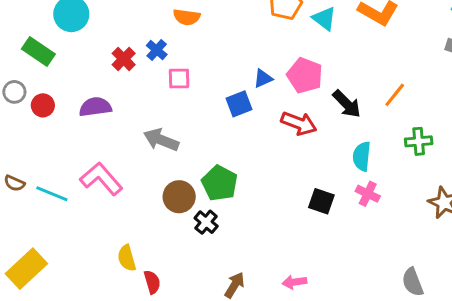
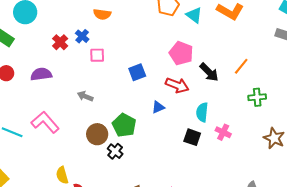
blue triangle: (263, 78) -> (158, 107), moved
gray arrow: (161, 140) -> (85, 96), size x0.7
cyan semicircle: (362, 156) -> (202, 112), moved

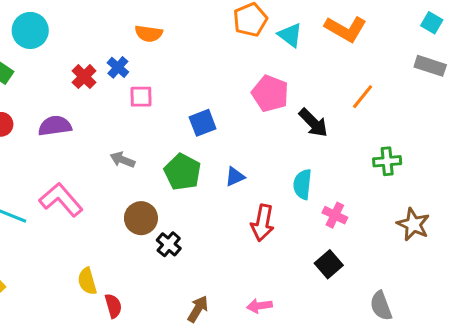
orange line: (241, 66) -> (363, 97), moved
red arrow: (177, 85) -> (263, 223), moved, turned 80
green pentagon: (124, 125) -> (183, 172), moved
black square: (192, 137) -> (329, 264), moved, turned 30

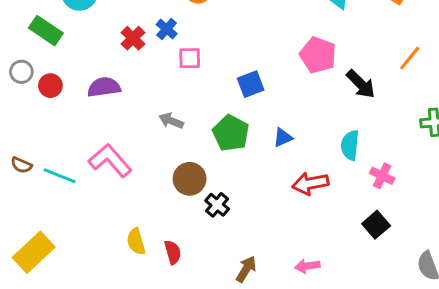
red arrow: (263, 223) -> (310, 183), turned 68
red semicircle: (113, 306) -> (173, 252), moved

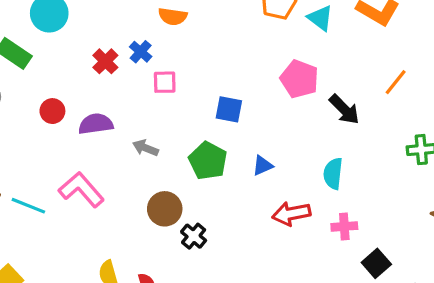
blue square: (251, 84) -> (229, 109), turned 32
red circle: (50, 86) -> (52, 111), moved
purple semicircle: (104, 87) -> (96, 124), moved
pink cross: (382, 176) -> (344, 226), moved, turned -30
black square: (376, 225) -> (376, 263), moved

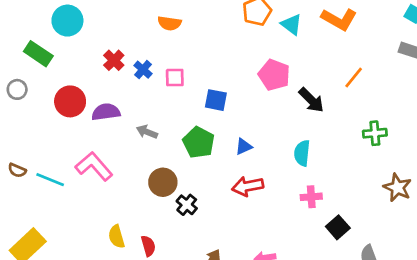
blue cross: (141, 52) -> (143, 70), moved
pink square: (165, 82) -> (175, 78), moved
red circle: (52, 111) -> (70, 101), size x1.5
red arrow: (291, 214) -> (248, 186), moved

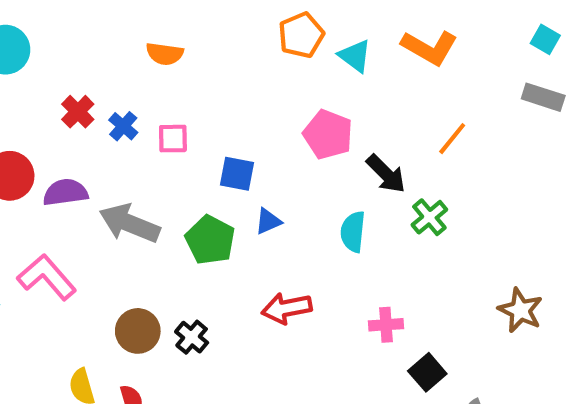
gray arrow: (147, 132) -> (129, 223), size x1.8
green cross: (375, 133) -> (429, 217), moved, turned -35
blue triangle: (244, 146) -> (268, 221), moved
cyan semicircle: (302, 153) -> (353, 232), moved
brown circle: (163, 182) -> (138, 331), moved

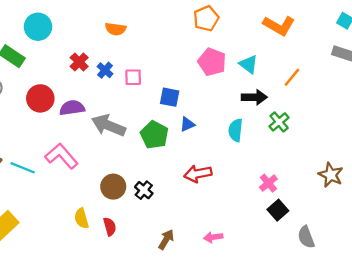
orange semicircle: (165, 54) -> (116, 29), moved
cyan triangle: (355, 56) -> (248, 64), moved
pink pentagon: (328, 134) -> (212, 62), moved
black arrow: (386, 174) -> (254, 97), turned -45
pink cross: (386, 325) -> (268, 183), moved, turned -36

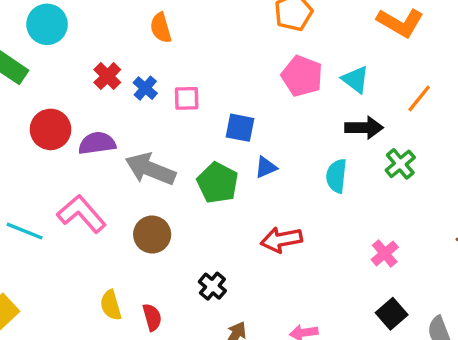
orange semicircle: (116, 29) -> (161, 28), turned 66
brown circle: (113, 187) -> (152, 234), moved
black cross: (144, 190) -> (212, 286), moved
black square: (278, 210) -> (392, 314), moved

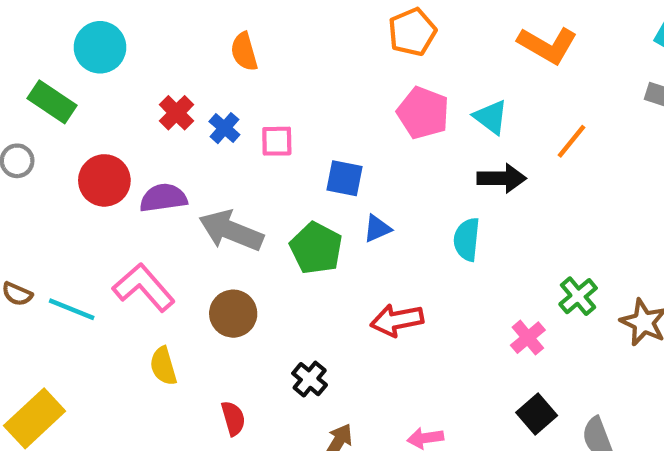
green cross: (400, 164) -> (578, 296), moved
yellow semicircle: (111, 305) -> (163, 366), moved

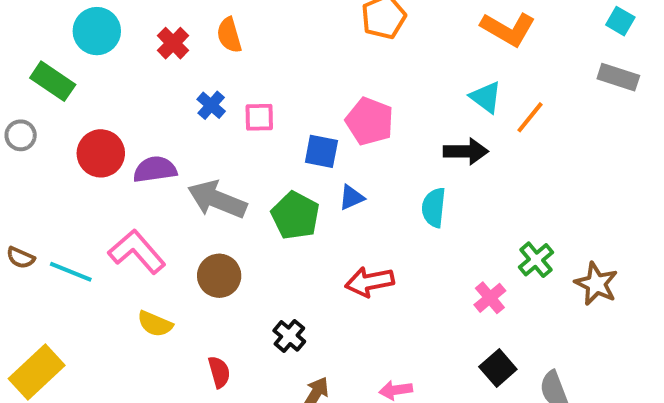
red cross: (176, 113) -> (173, 43), moved
pink pentagon: (423, 113) -> (370, 121), moved
cyan triangle: (491, 117) -> (486, 97), moved
yellow semicircle: (163, 366) -> (155, 324), turned -51

